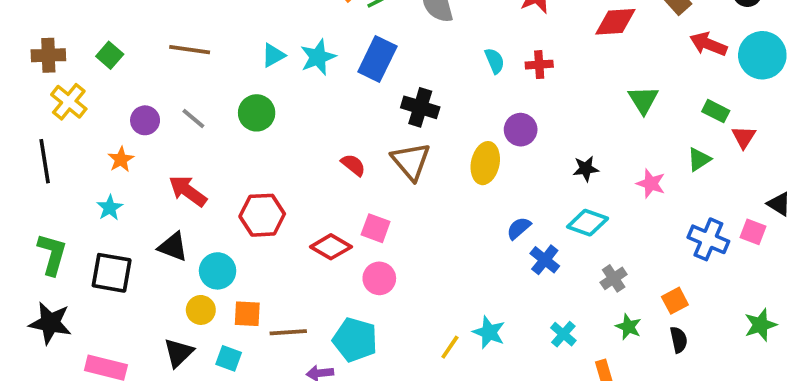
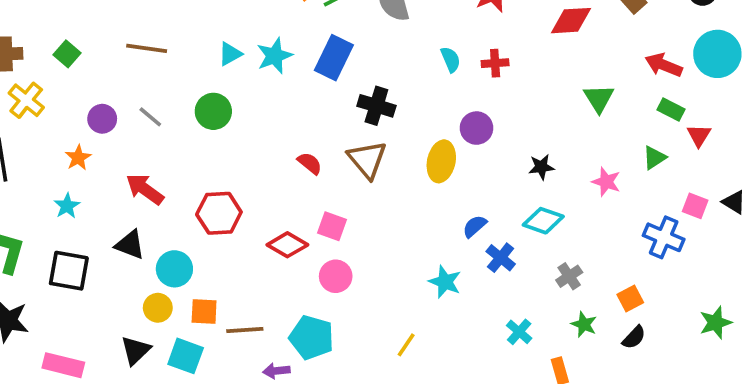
red arrow: (708, 44) -> (664, 65), moved
pink square: (753, 232) -> (695, 206), moved
cyan star: (489, 332) -> (445, 282), moved
black semicircle: (679, 340) -> (634, 337), turned 55
cyan square: (229, 358) -> (186, 356), size x1.4

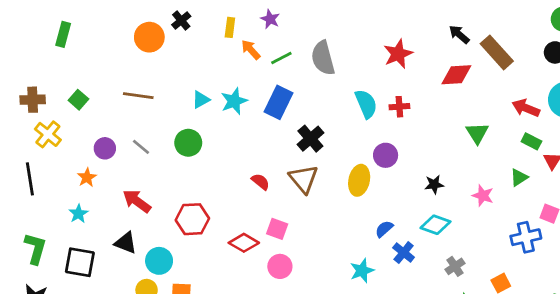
cyan semicircle: (451, 59) -> (366, 104), size x1.5
black cross: (376, 106) -> (310, 139), turned 32
blue cross: (664, 237) -> (526, 237), turned -36
cyan star: (445, 282) -> (362, 271), turned 30

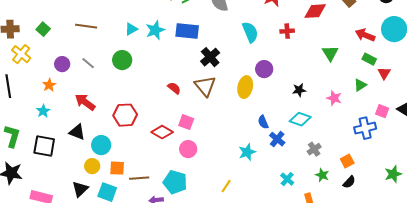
blue rectangle: (279, 102) -> (187, 31), turned 70
red cross: (399, 107) -> (287, 31), moved
blue semicircle: (384, 229) -> (263, 122), turned -72

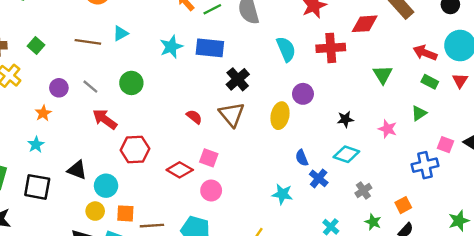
cyan triangle: (131, 29) -> (121, 33), moved
red cross: (287, 31) -> (331, 48), size x1.6
red triangle: (384, 73) -> (460, 81), moved
red arrow: (85, 102) -> (105, 119), moved
cyan star: (247, 152) -> (282, 194), turned 30

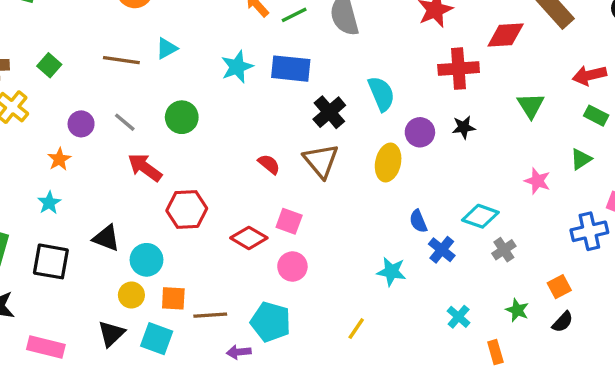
cyan semicircle: (286, 49) -> (381, 94), moved
red arrow: (425, 53) -> (589, 75), turned -35
black star: (345, 119) -> (464, 127), moved
gray cross: (363, 191) -> (504, 250), moved

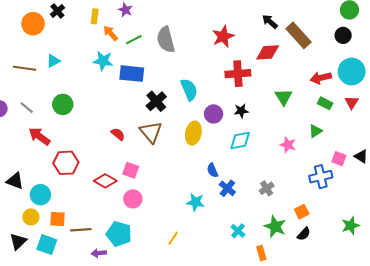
cyan star: (237, 67) -> (103, 61), moved, turned 30
cyan diamond: (480, 216) -> (240, 141), moved, turned -30
green star: (517, 310) -> (275, 227), size x1.5

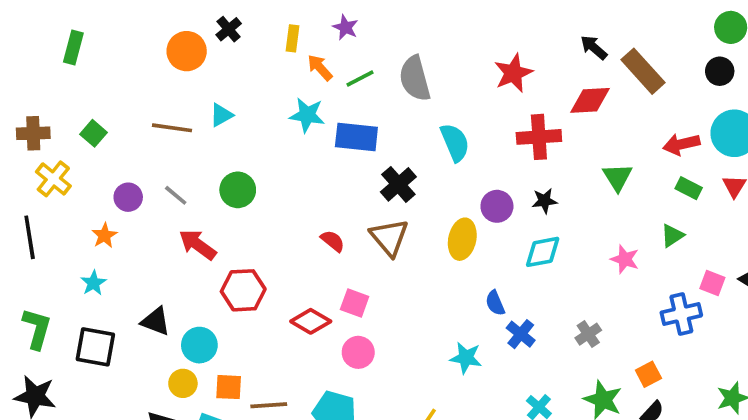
cyan semicircle: (189, 90) -> (455, 142), moved

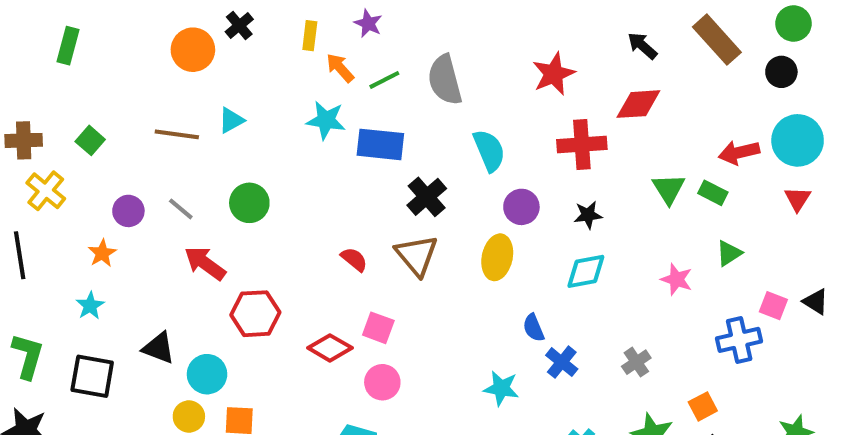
brown rectangle: (643, 71) -> (717, 40), moved
green rectangle: (689, 188) -> (713, 193), moved
purple circle: (497, 206) -> (521, 207), moved

